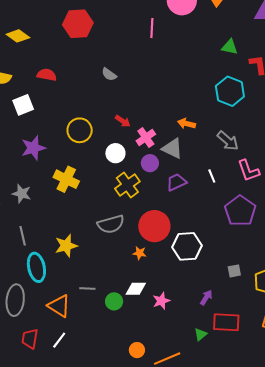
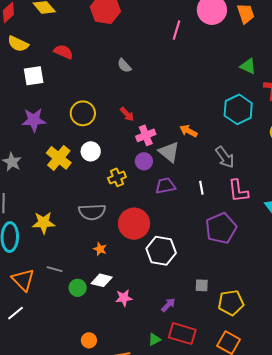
white circle: (115, 153) -> (91, 151), moved
yellow cross: (127, 185) -> (117, 177), size x0.7
orange star: (139, 253) -> (100, 249), moved

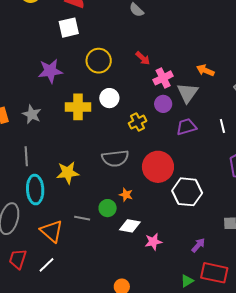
white square: (34, 76) -> (69, 28), moved
gray triangle: (169, 152) -> (188, 93), turned 30
yellow cross: (59, 158) -> (78, 107), turned -35
green circle: (78, 288) -> (108, 208), moved

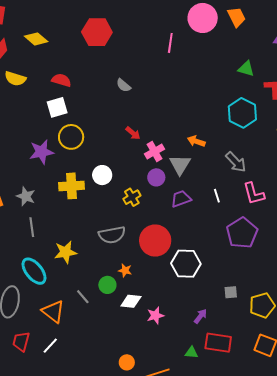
yellow circle: (99, 61) -> (71, 137), moved
gray line: (26, 156) -> (32, 227), moved
cyan ellipse: (35, 190) -> (34, 271), turned -32
gray line: (82, 218) -> (83, 297), turned 42
green triangle: (187, 281) -> (191, 352), turned 40

